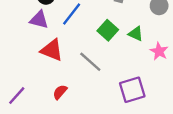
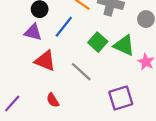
green triangle: (136, 34) -> (124, 45), size x1.5
red semicircle: (60, 92) -> (53, 100), turned -72

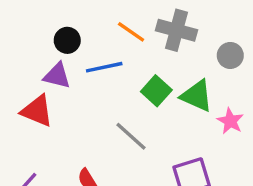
blue line: (64, 27) -> (104, 67), turned 40
red triangle: (45, 61) -> (37, 111), moved

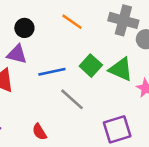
gray cross: (176, 30) -> (123, 20), moved
blue line: (104, 67) -> (52, 72), moved

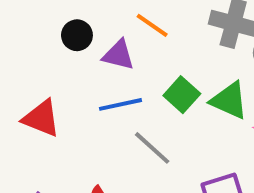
purple triangle: (17, 54) -> (118, 55), moved

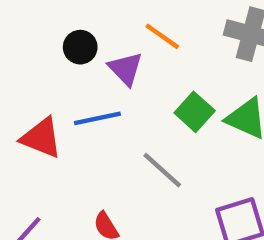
purple triangle: (118, 55) -> (126, 69), turned 32
blue line: (120, 104) -> (97, 118), moved

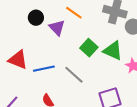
blue line: (97, 118) -> (44, 69), moved

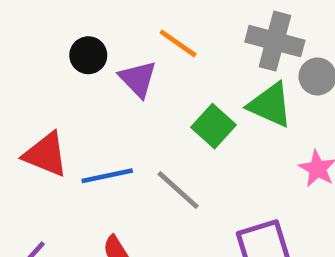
green triangle: (113, 51) -> (270, 105), moved

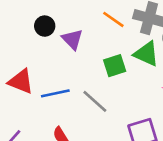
orange line: (178, 43) -> (113, 19), moved
green square: (214, 126) -> (115, 66), turned 30

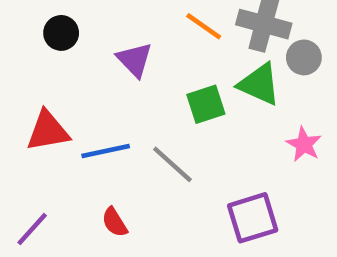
black circle: (45, 26) -> (61, 33), moved
red triangle: (21, 82) -> (48, 131), turned -32

